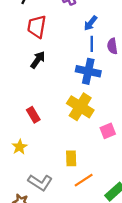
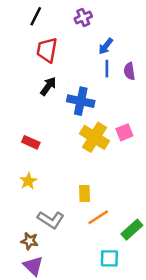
blue cross: (88, 71) -> (81, 101), moved
red rectangle: (33, 115) -> (31, 142), moved, turned -35
pink square: (108, 131) -> (124, 132), moved

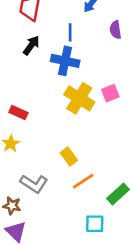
blue line: (107, 69) -> (70, 32), moved
red rectangle: (31, 142) -> (18, 113), moved
yellow rectangle: (84, 194) -> (69, 157), turned -35

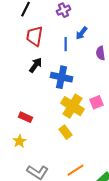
blue line: (70, 32) -> (66, 44), moved
yellow rectangle: (69, 157) -> (66, 132), moved

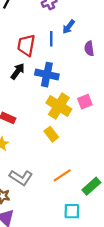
red trapezoid: (34, 36) -> (26, 45), moved
black arrow: (36, 65) -> (18, 71), moved

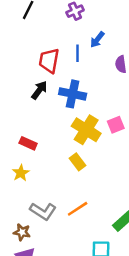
orange line: (62, 175) -> (78, 209), moved

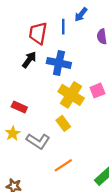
gray L-shape: (43, 211) -> (38, 141), moved

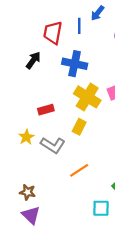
black arrow: (29, 60) -> (33, 60), moved
red rectangle: (19, 107) -> (46, 110), moved, turned -40
yellow rectangle: (63, 123) -> (79, 127), turned 64

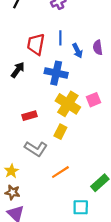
blue arrow: (98, 13) -> (77, 51), moved, turned -64
yellow star: (26, 137) -> (11, 171), moved

